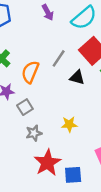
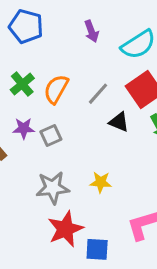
orange semicircle: (30, 72) -> (56, 89), moved
gray square: (25, 107) -> (51, 136), moved
gray star: (34, 133) -> (53, 188), size x1.5

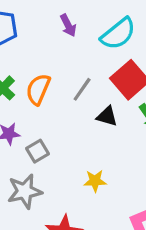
gray square: (51, 136) -> (37, 151), moved
gray star: (53, 188) -> (25, 191), moved

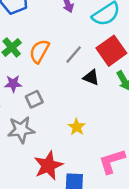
yellow star: (95, 181) -> (77, 127), turned 30

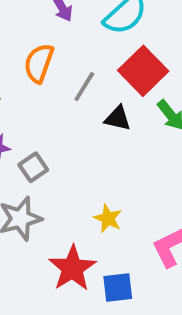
orange semicircle: (39, 51) -> (39, 63), moved
yellow star: (77, 127) -> (108, 218), moved

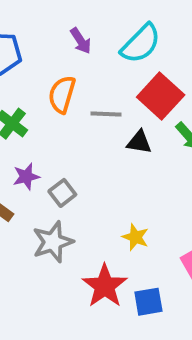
gray line: (84, 86) -> (106, 114), turned 64

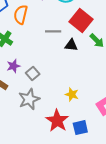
orange semicircle: (62, 94) -> (21, 15), moved

